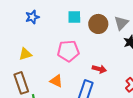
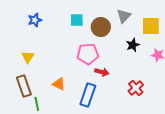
gray triangle: (121, 23) -> (124, 16), moved
pink pentagon: (68, 51) -> (88, 54), moved
yellow triangle: (25, 54) -> (28, 57), turned -40

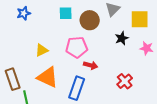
yellow triangle: (28, 57) -> (42, 50), moved, turned 32
orange triangle: (59, 84) -> (48, 77), size x1.6

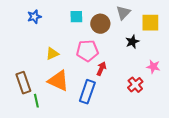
pink star: (147, 48) -> (153, 67), moved
red arrow: (91, 65) -> (101, 69), turned -80

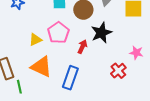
black star: (132, 42) -> (101, 33), moved, size x1.5
pink pentagon: (87, 51) -> (58, 33), moved, turned -30
red arrow: (101, 69) -> (82, 47), moved

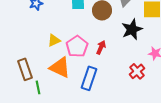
pink pentagon: (58, 33) -> (77, 46), moved
black star: (101, 33) -> (132, 29), moved

